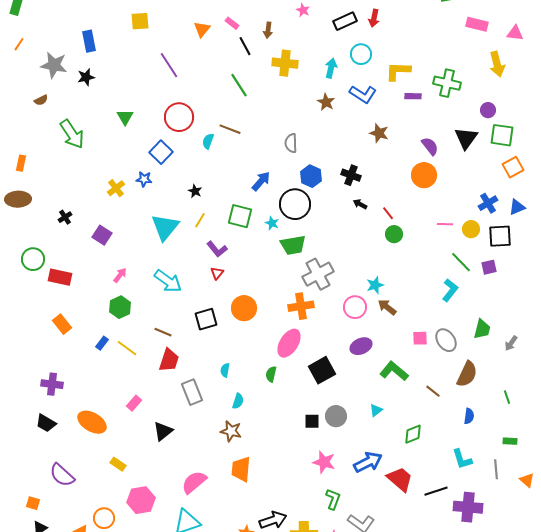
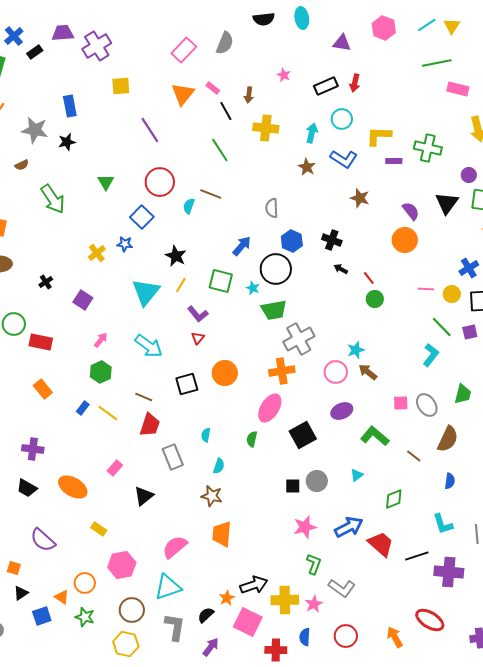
orange triangle: (202, 29) -> (183, 94), size x1.4
black star: (195, 191) -> (176, 256), size x1.5
pink star: (324, 462) -> (305, 527), turned -30

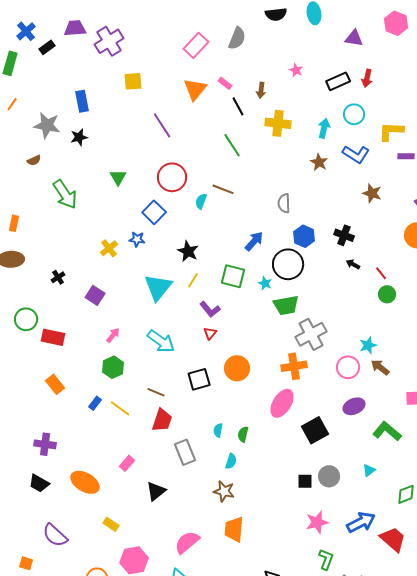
green semicircle: (252, 439) -> (243, 434), moved

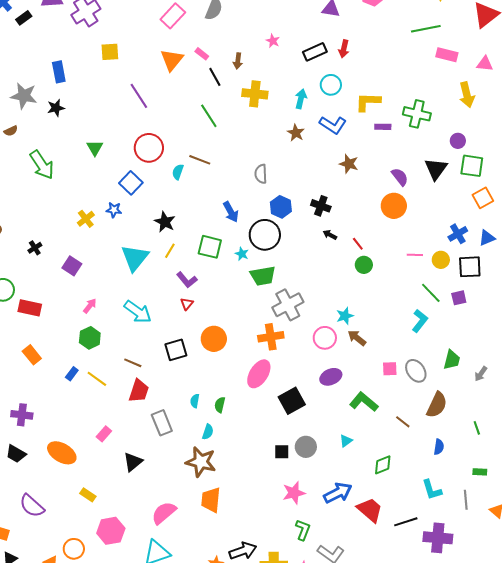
blue arrow: (254, 241) -> (231, 212), turned 110
brown star: (224, 491) -> (201, 462), size x1.4

